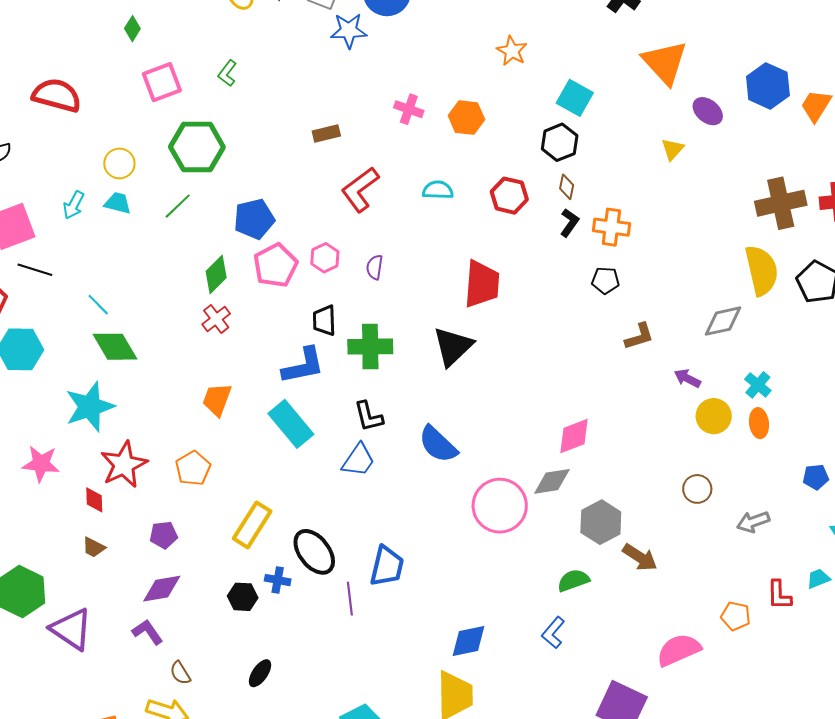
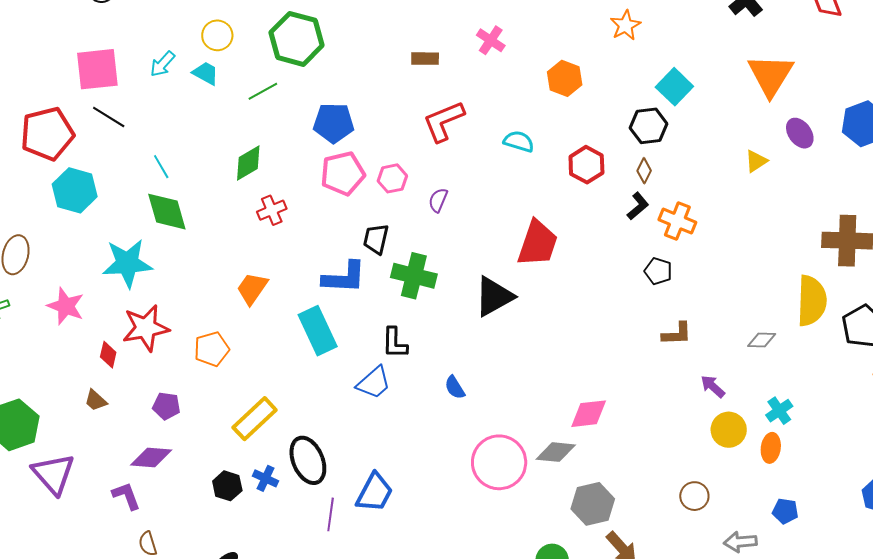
pink cross: (409, 109) -> (491, 40), moved
green diamond: (216, 275) -> (248, 163), moved
gray diamond: (723, 321) -> (762, 340), size x0.7
blue semicircle: (438, 444) -> (455, 387), size x0.6
blue pentagon: (816, 477) -> (785, 511), moved

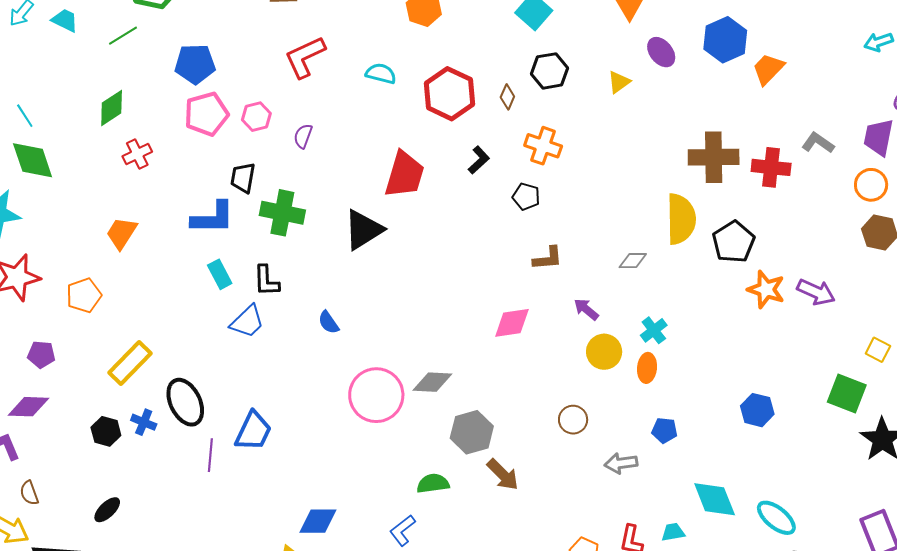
black hexagon: (649, 126) -> (549, 71), moved
red hexagon: (586, 165) -> (450, 94), size x1.4
black L-shape: (638, 206) -> (479, 160), moved
cyan rectangle: (318, 331) -> (220, 274), moved, size x0.6
pink diamond: (589, 414) -> (512, 323), moved

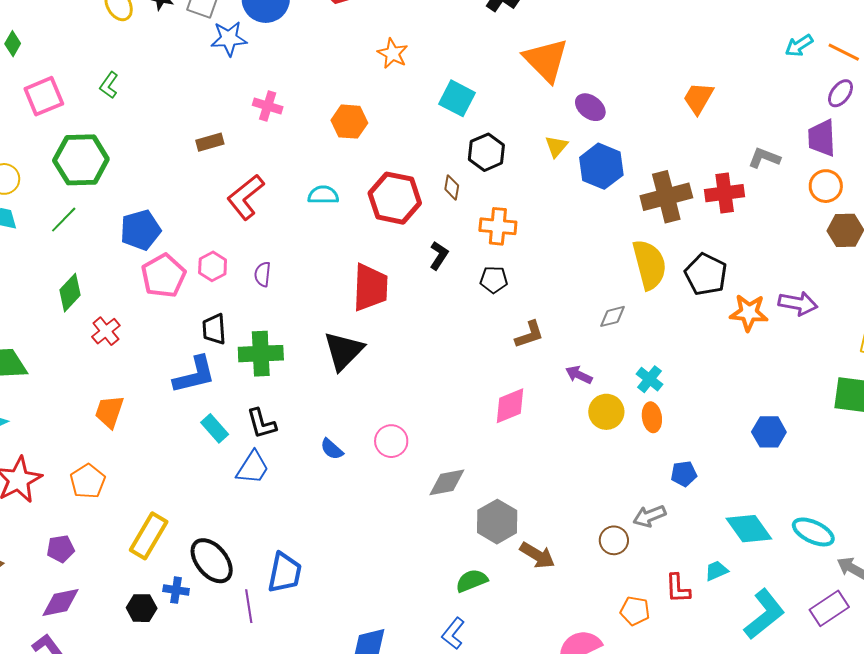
blue hexagon: (725, 40) -> (601, 166), moved
pink circle: (376, 395) -> (391, 441), moved, size x0.6
brown circle: (573, 420) -> (614, 540), moved

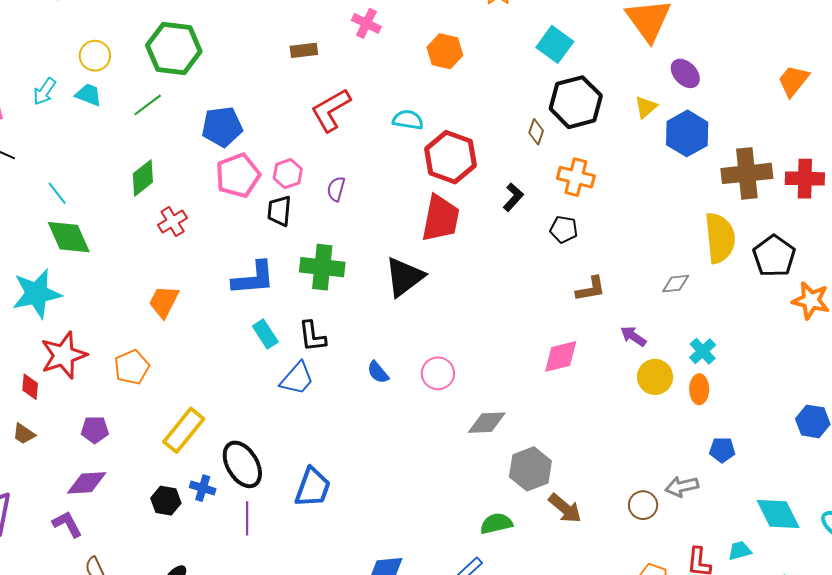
black hexagon: (486, 152) -> (576, 102), size x1.4
red hexagon: (395, 198) -> (451, 157), moved
black trapezoid: (214, 329) -> (279, 211), moved
purple line: (249, 606) -> (247, 518), moved

